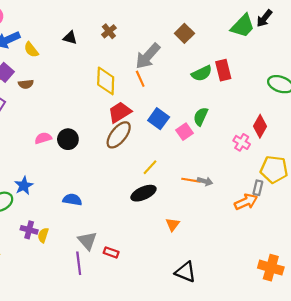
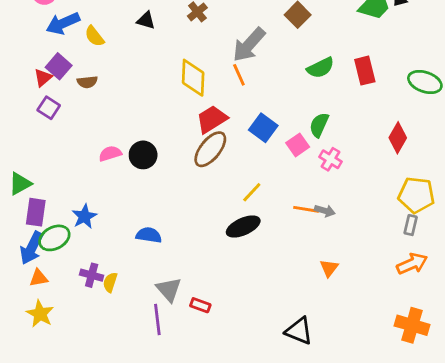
red rectangle: (223, 70) -> (365, 71), moved
pink cross: (242, 142) -> (330, 159), moved
gray rectangle: (258, 188) -> (411, 225), moved
orange arrow: (246, 202) -> (412, 264), moved
orange triangle: (173, 224) -> (329, 268), moved

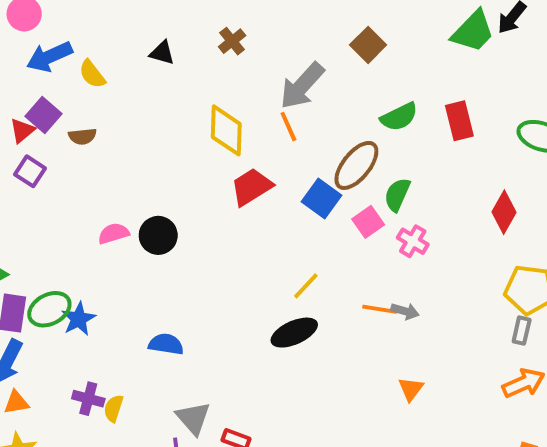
brown ellipse: (210, 149) -> (356, 165), moved
green ellipse: (54, 238) -> (49, 309), moved

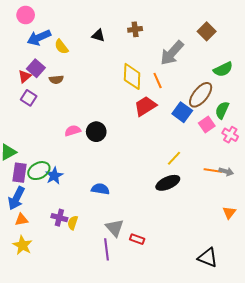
brown cross: (232, 41) -> (135, 29), turned 32
orange line: (288, 127) -> (158, 81), moved

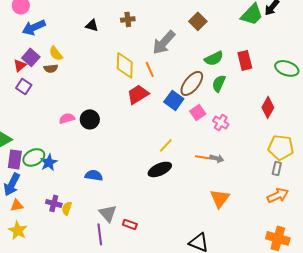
yellow semicircle: (61, 47) -> (56, 53), moved
green semicircle: (222, 110) -> (219, 83), moved
orange triangle: (229, 212) -> (220, 198), size x1.5

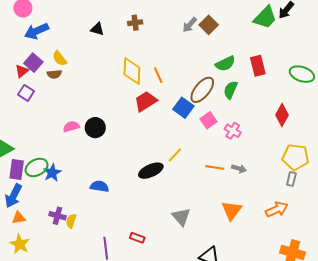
gray arrow: (164, 42) -> (190, 25), moved, size x0.6
gray arrow: (217, 158) -> (239, 169), moved
black ellipse: (160, 169) -> (151, 171), moved
orange arrow: (278, 195) -> (277, 209), moved
gray triangle: (108, 213) -> (181, 217), moved

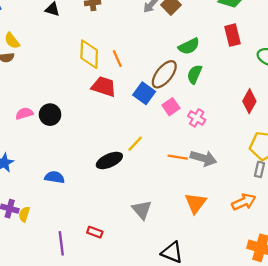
red rectangle: (258, 66) -> (233, 35), moved
red trapezoid: (146, 101) -> (104, 87), turned 50
gray arrow: (239, 169) -> (203, 158), size x1.6

